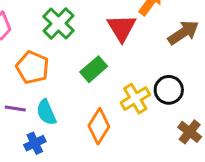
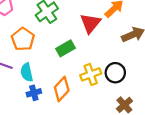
blue cross: (35, 143) -> (34, 93), moved

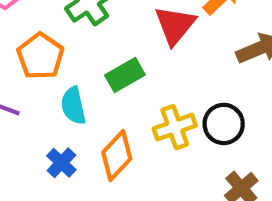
cyan semicircle: (27, 72) -> (73, 106), moved
blue cross: (34, 93) -> (61, 163), turned -32

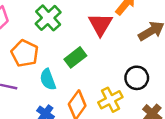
yellow cross: (175, 127) -> (110, 100), moved

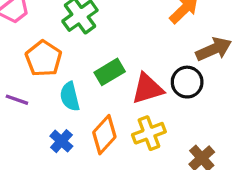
red triangle: (100, 24) -> (147, 89), moved, turned 35
black circle: (137, 78) -> (187, 82), moved

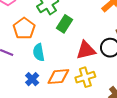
green rectangle: (110, 72) -> (64, 24), moved, turned -30
orange diamond: (104, 135) -> (58, 77), turned 40

